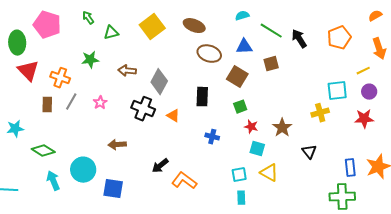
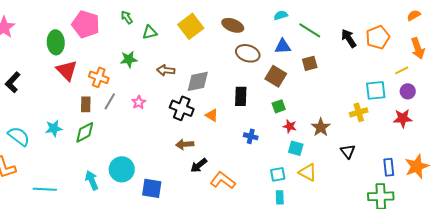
black arrow: (299, 39) -> (349, 38), moved
gray diamond: (159, 82) -> (198, 81), turned 50
brown arrow: (117, 145) -> (185, 144), moved
green diamond: (43, 151) -> (85, 132), moved, turned -60

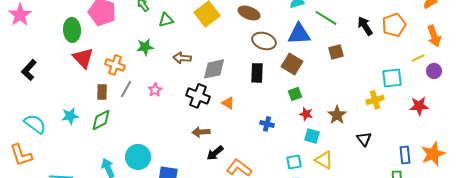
blue triangle: (283, 46) -> (299, 34), size x1.4
brown square: (310, 63) -> (336, 52), moved
purple circle: (408, 91) -> (434, 71), moved
black rectangle: (241, 96) -> (257, 73), moved

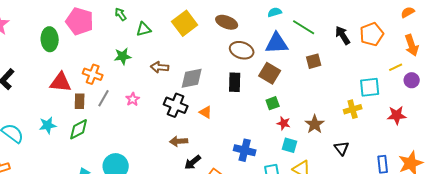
red triangle: (83, 58) -> (61, 82), moved, turned -40
blue cross: (267, 124) -> (245, 150), moved, size x1.5

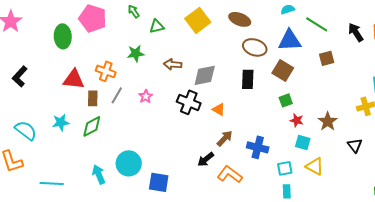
brown arrow: (179, 141) -> (225, 138), moved, turned 138

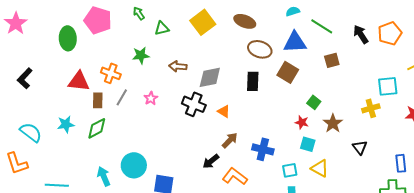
green square: (286, 100) -> (314, 102), moved, turned -32

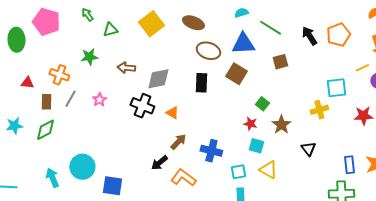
red triangle: (79, 81) -> (27, 83), size x0.6

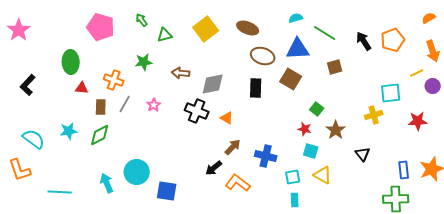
green ellipse: (16, 40) -> (71, 62), moved

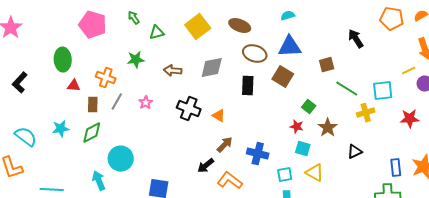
green line: (325, 33) -> (347, 89), moved
orange pentagon: (393, 40) -> (392, 19), moved, turned 30
gray diamond: (213, 84) -> (212, 68), moved
black triangle: (363, 154) -> (355, 152), turned 42
cyan circle: (137, 172) -> (121, 159), moved

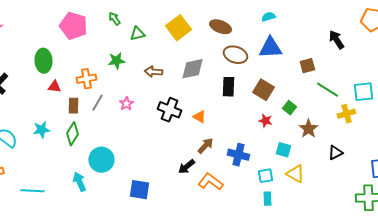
brown square: (283, 77) -> (263, 90), moved
orange cross: (106, 78) -> (86, 79), turned -30
red star: (297, 127) -> (265, 121), moved
green diamond: (92, 133) -> (72, 134), turned -30

